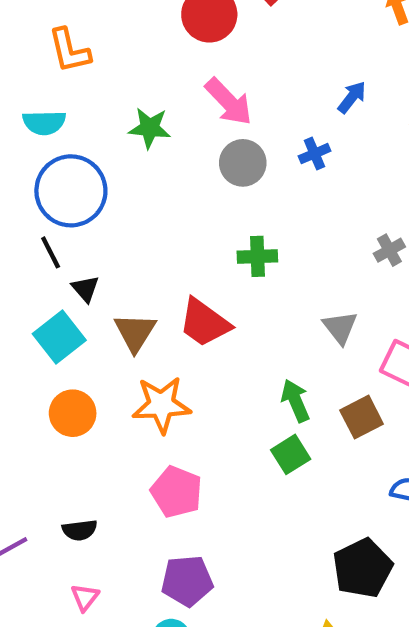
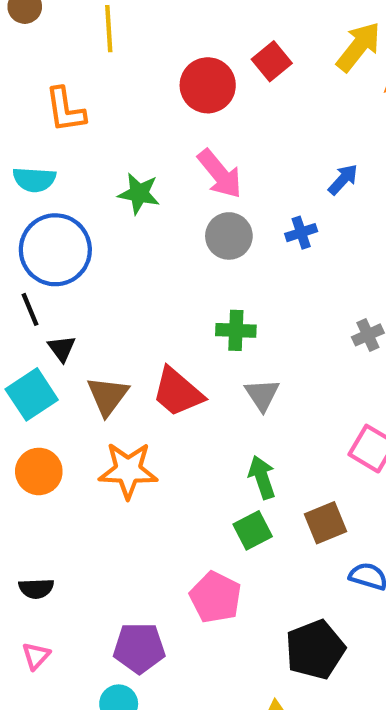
gray triangle: (340, 327) -> (262, 395), moved
brown square: (362, 417) -> (325, 523), moved
pink pentagon: (176, 492) -> (215, 597), moved

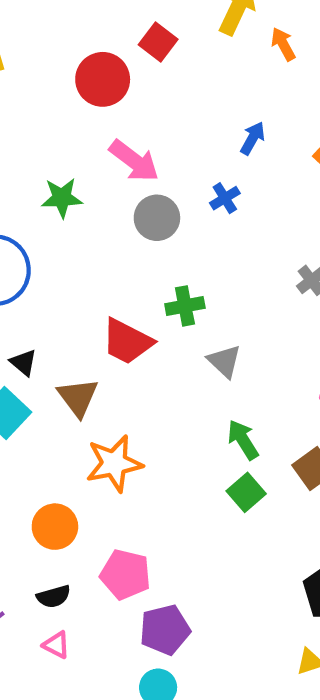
red trapezoid: (178, 392) -> (127, 341), moved
orange circle: (39, 471) -> (55, 527), moved
pink pentagon: (215, 597) -> (125, 574), moved
pink triangle: (36, 656) -> (56, 645), moved, turned -32

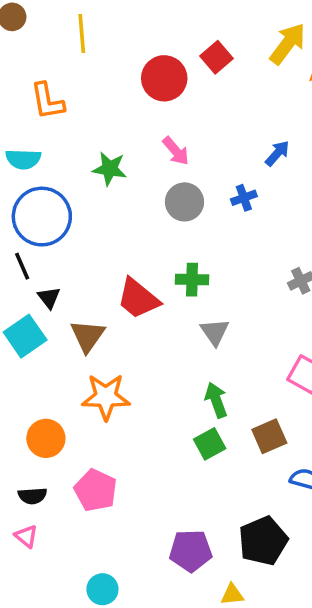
pink arrow: (134, 161) -> (176, 151), size x0.7
purple pentagon: (165, 630) -> (191, 551), moved

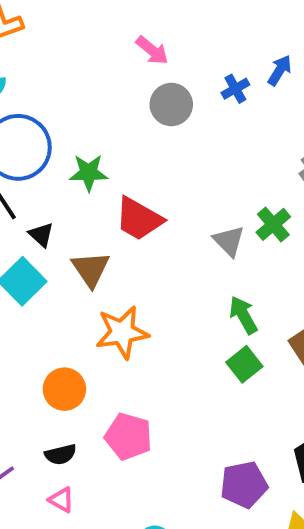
blue arrow: (277, 153) -> (280, 70), moved
green star: (110, 169) -> (89, 173), moved
green cross: (192, 280) -> (273, 224), moved, turned -32

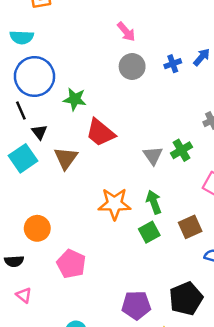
orange star: (122, 332) -> (114, 204), moved
black semicircle: (61, 454) -> (14, 261), moved

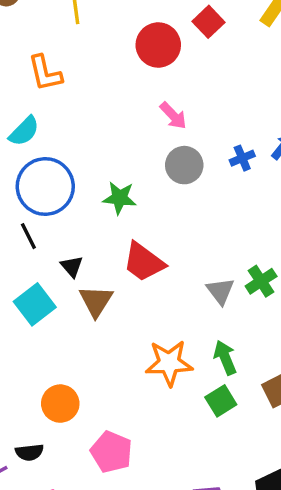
cyan semicircle: (22, 37) -> (24, 131), turned -45
green star: (75, 99) -> (120, 198), moved
black triangle: (39, 132) -> (72, 267), moved

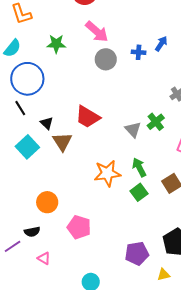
pink arrow: (173, 116) -> (97, 32), size x1.4
blue cross: (242, 158) -> (139, 52), turned 32
green star: (120, 198) -> (56, 44), moved

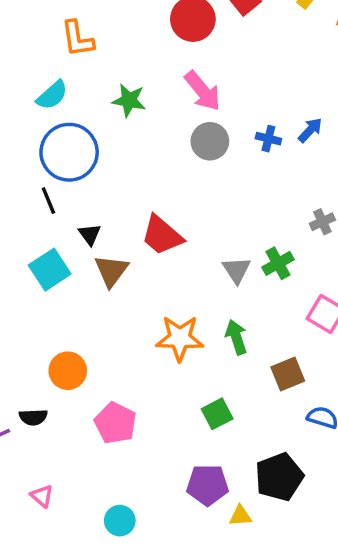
green square: (139, 192) -> (217, 414), moved
pink triangle: (44, 258) -> (42, 496), moved
yellow triangle: (164, 275) -> (240, 516), moved

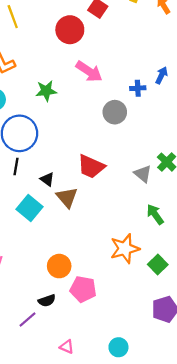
gray circle: (210, 141) -> (115, 112), moved
black line: (48, 201) -> (16, 166), turned 49
orange star: (180, 338) -> (125, 249), moved
pink pentagon: (115, 423) -> (83, 289), moved

